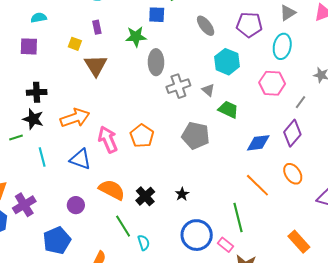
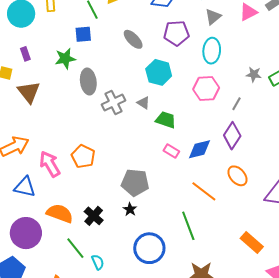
gray pentagon: (196, 136) -> (135, 183), moved
purple circle: (76, 205) -> (26, 233), size x1.8
pink rectangle: (225, 245) -> (171, 151), moved

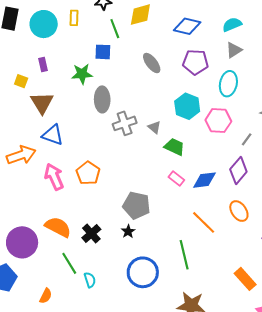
cyan hexagon: (159, 72) -> (187, 106), moved
blue triangle: (25, 187) -> (53, 135), moved

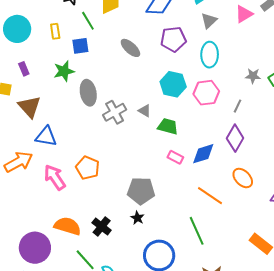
yellow rectangle: (74, 18) -> (55, 31), moved

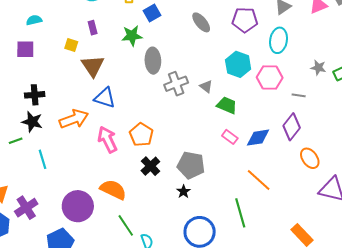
blue square: (80, 46) -> (152, 13), turned -30
gray line: (237, 106) -> (299, 95), turned 64
orange ellipse: (243, 178) -> (310, 158), moved
black cross: (102, 226) -> (150, 166), moved

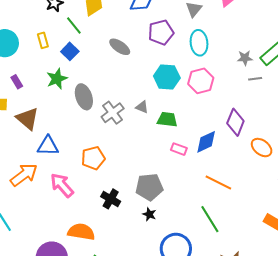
gray line: (299, 95) -> (255, 79), moved
orange pentagon: (141, 135) -> (93, 158), moved, turned -30

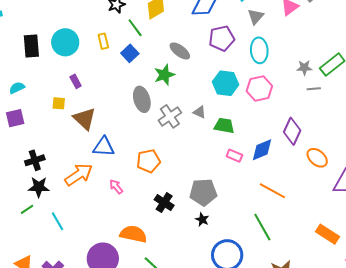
green star: (57, 79) -> (164, 75), moved
pink arrow: (62, 185) -> (116, 187), size x0.6

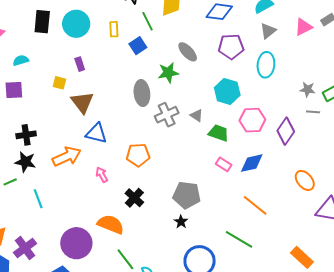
pink hexagon: (259, 89) -> (252, 120), moved
purple diamond: (292, 131) -> (286, 131), moved
black cross: (164, 203) -> (134, 198), moved
green line: (262, 227) -> (239, 239), turned -40

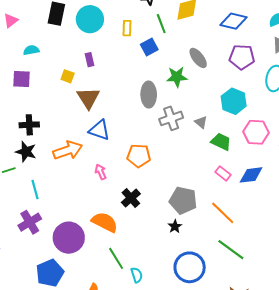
orange line: (255, 205) -> (223, 213), moved
purple cross: (25, 248) -> (30, 222), moved

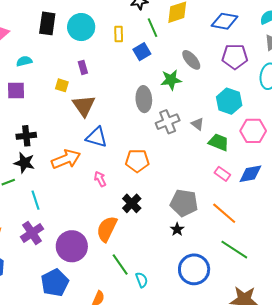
orange semicircle: (105, 222) -> (107, 229), turned -88

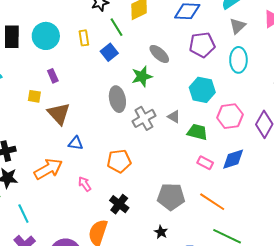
blue triangle: (97, 137) -> (76, 143), size x0.7
black star: (177, 229) -> (161, 232), moved

